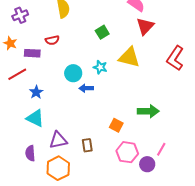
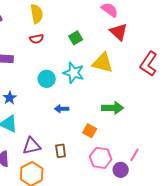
red triangle: (145, 26) -> (119, 32), turned -30
red semicircle: (52, 40) -> (37, 39), moved
cyan star: (100, 67) -> (74, 73), size x1.5
blue arrow: (86, 88) -> (62, 109), moved
green arrow: (148, 111) -> (113, 108), moved

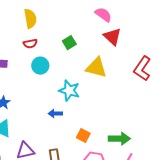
cyan star: (74, 73) -> (69, 91), moved
cyan circle: (47, 79) -> (40, 66), moved
green arrow: (113, 108) -> (119, 139), moved

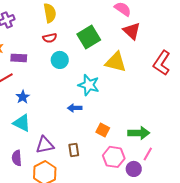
green square: (69, 43) -> (89, 37), size x1.6

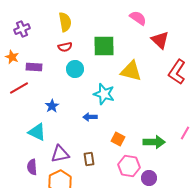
red triangle: (132, 31) -> (160, 40), moved
green square: (89, 37) -> (104, 46), turned 30
blue star: (23, 97) -> (52, 106), moved
pink line: (148, 154) -> (185, 133), moved

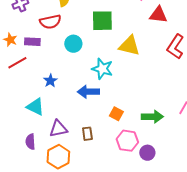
red triangle: (160, 40) -> (158, 15), turned -36
red semicircle: (65, 47) -> (50, 22), moved, size x1.5
orange star: (12, 57) -> (10, 40), moved
blue arrow: (90, 117) -> (88, 92), size x1.5

